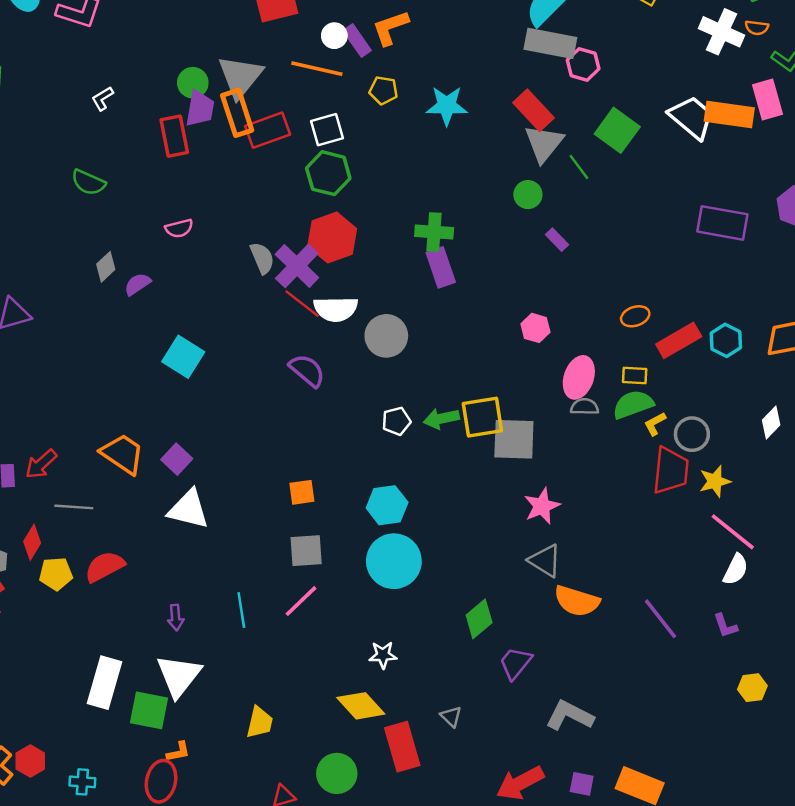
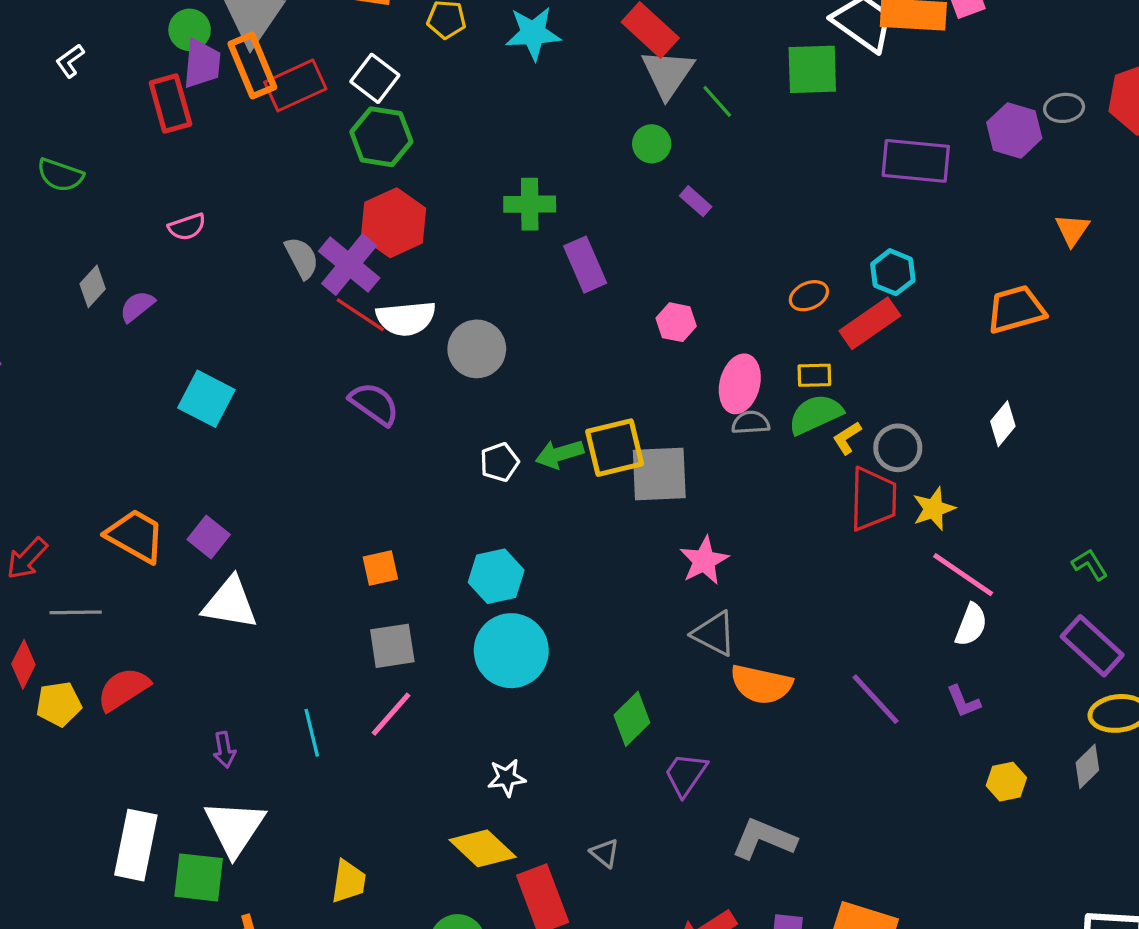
white square: (327, 130) -> (375, 78), turned -32
green square: (617, 130) -> (812, 69), moved, turned -33
purple rectangle: (441, 267) -> (585, 265), moved
cyan hexagon: (726, 340) -> (893, 272), moved

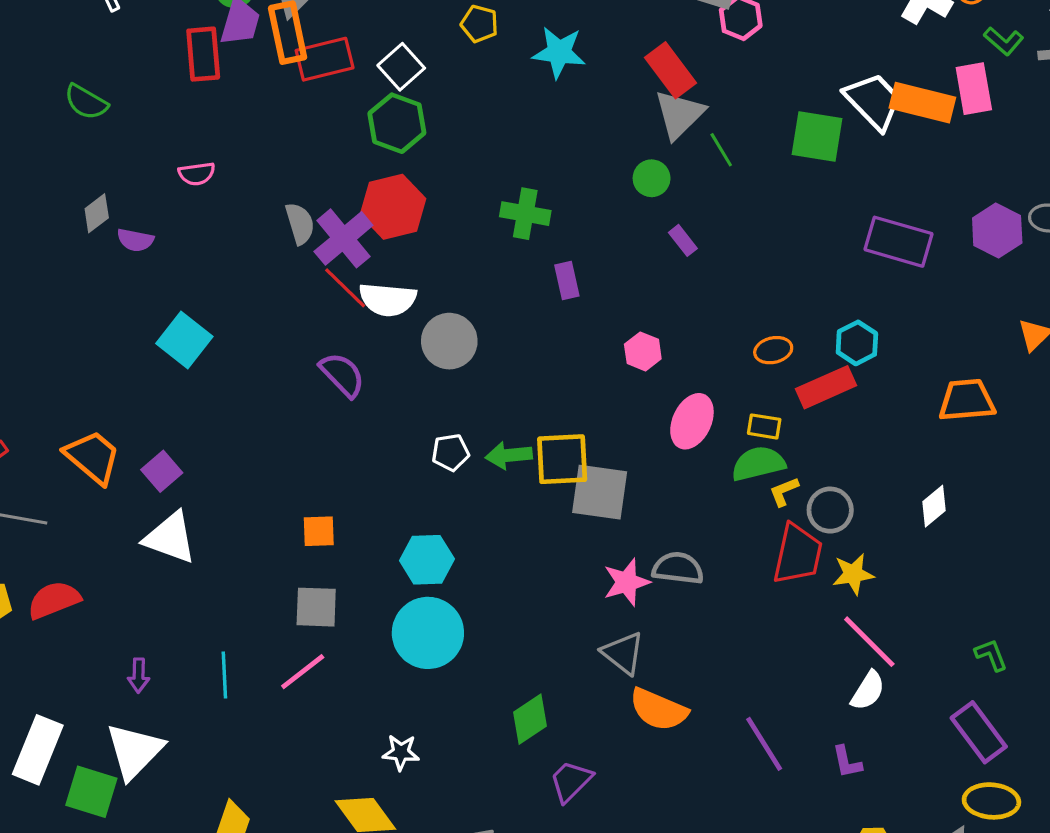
purple rectangle: (585, 265) -> (567, 281), size x0.7
purple semicircle: (137, 306) -> (135, 240), turned -141
gray semicircle: (751, 423) -> (678, 568), moved, size x1.4

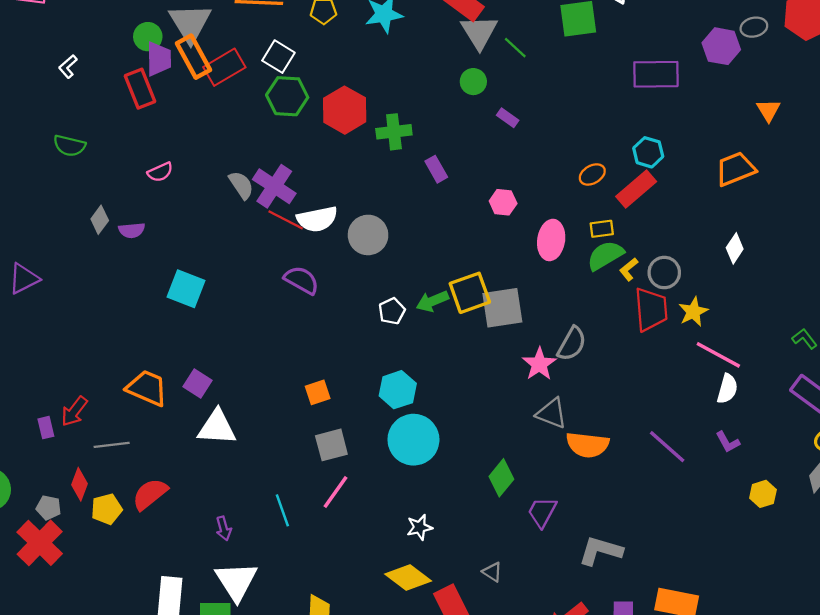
red hexagon: (393, 207) -> (345, 110), moved
gray semicircle: (678, 568) -> (572, 344), turned 129

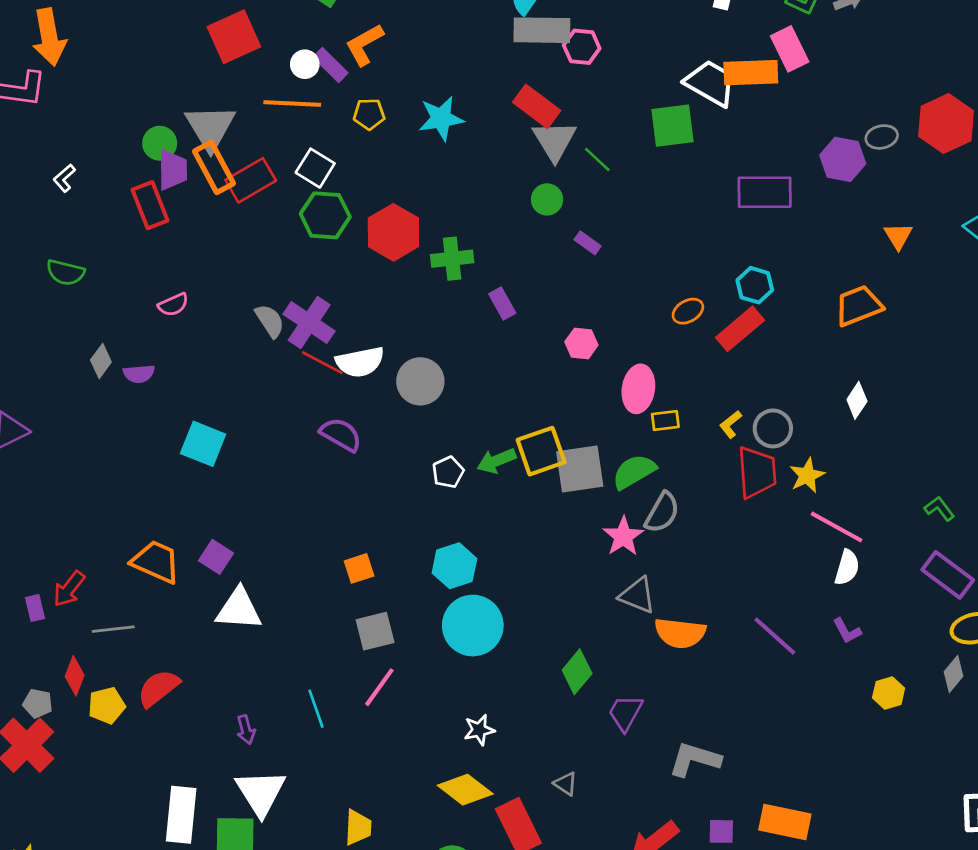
yellow rectangle: (602, 229) -> (665, 420), moved
green semicircle: (605, 255) -> (634, 472), moved

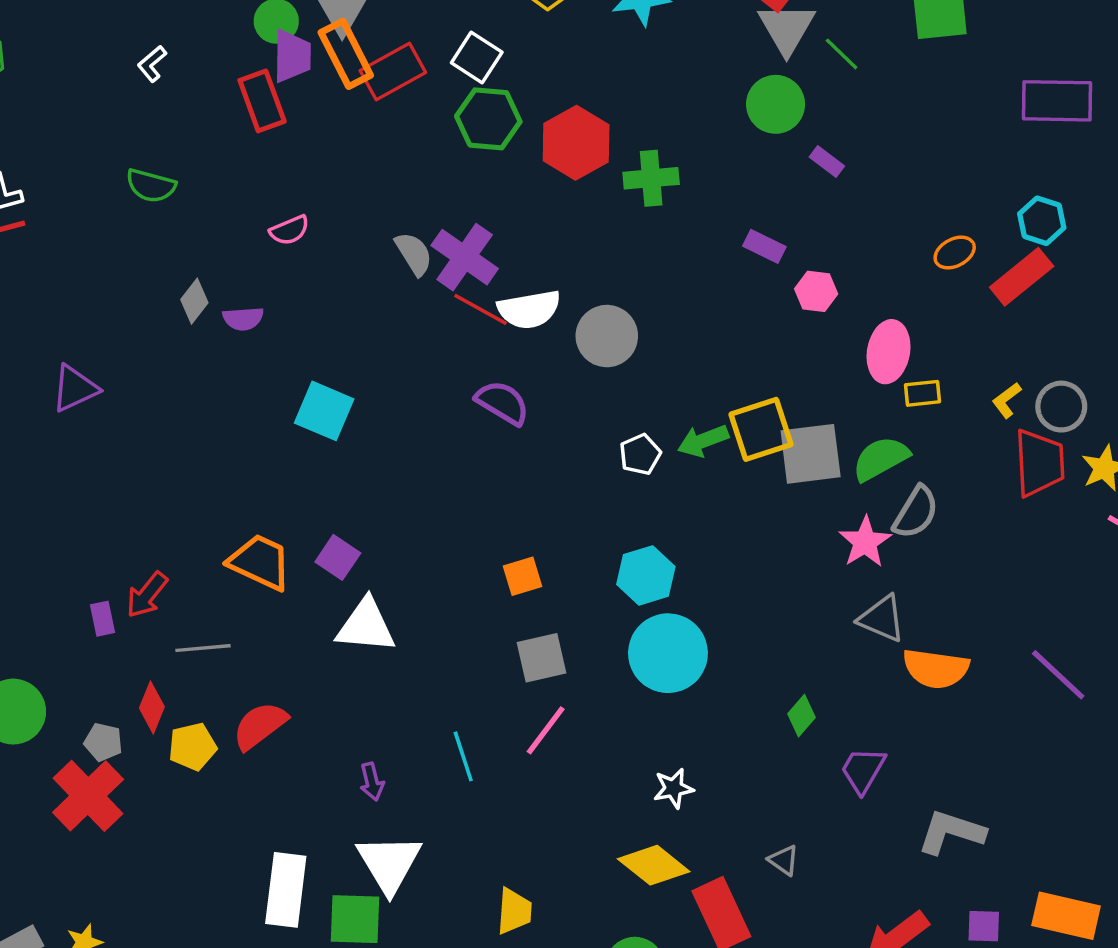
green circle: (547, 199) -> (776, 104), size x1.4
purple rectangle: (502, 304) -> (764, 246), moved, turned -36
green diamond: (577, 672) -> (802, 716), size x0.7

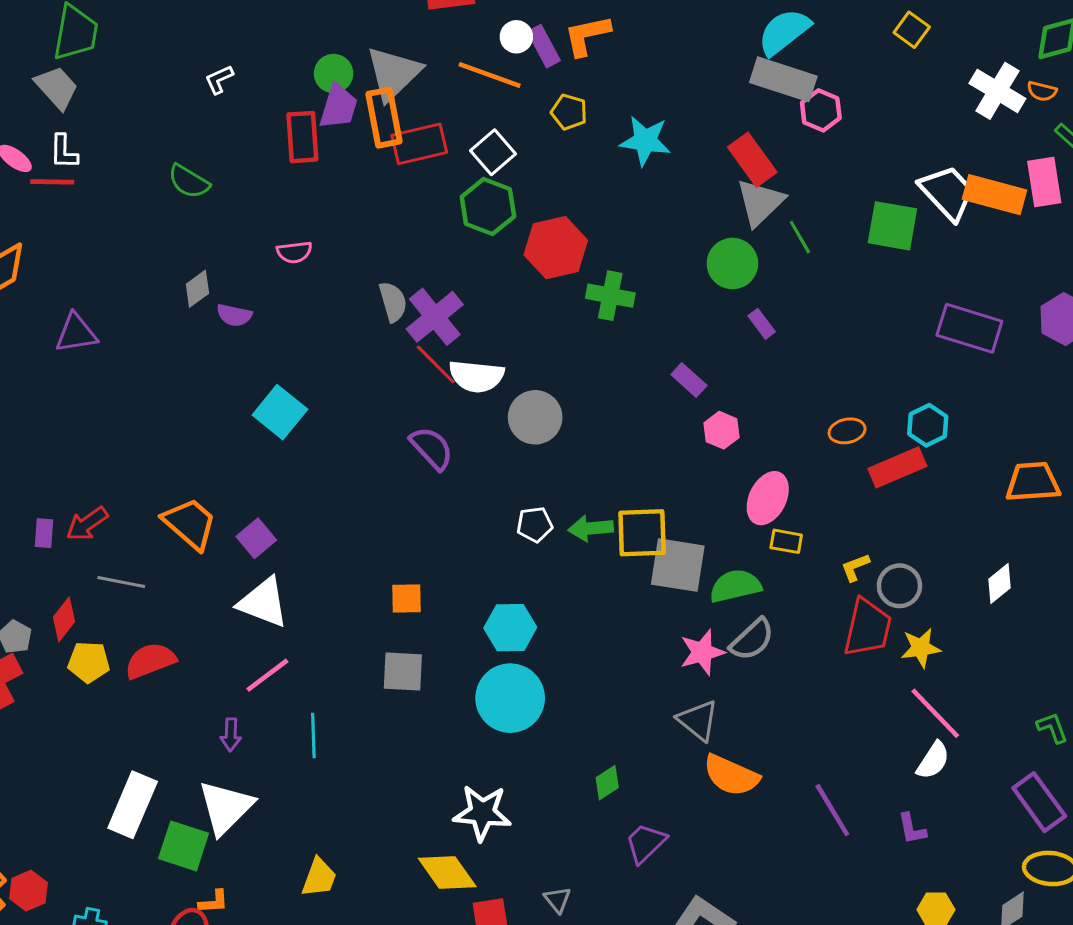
pink line: (546, 730) -> (267, 675), moved
white star: (673, 788) -> (482, 813), size x1.6

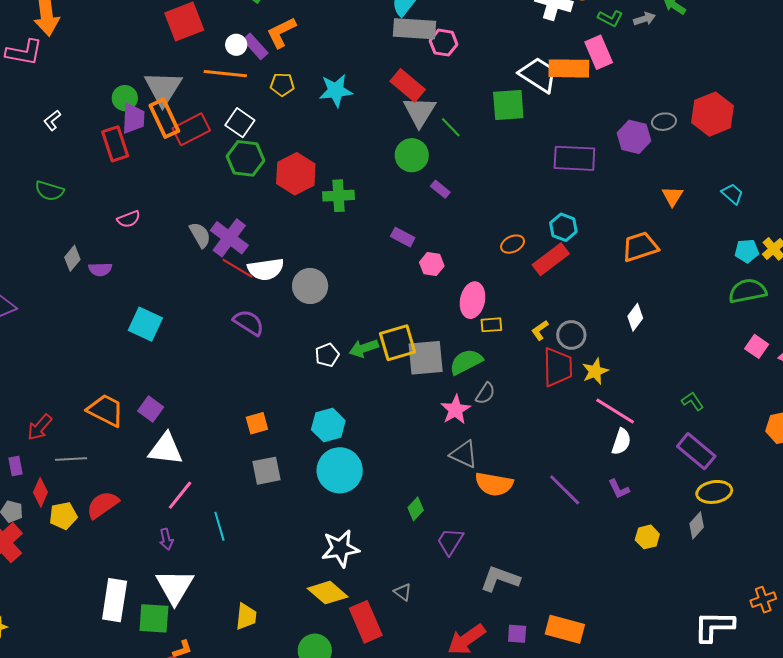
purple rectangle: (44, 533) -> (15, 466), moved
gray semicircle: (752, 640) -> (485, 393), size x0.7

